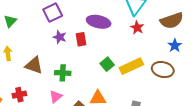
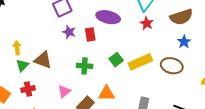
green triangle: (10, 21) -> (22, 65), moved
green cross: (63, 73) -> (85, 66), moved

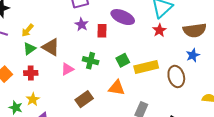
yellow arrow: (17, 48) -> (28, 30), turned -144
brown ellipse: (172, 66) -> (176, 76), turned 50
pink triangle: (64, 91) -> (67, 69), moved
orange triangle: (107, 93) -> (117, 88), moved

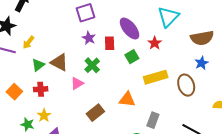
purple ellipse: (123, 17) -> (130, 28), turned 30
yellow arrow: (28, 30) -> (28, 42), moved
red star: (159, 30) -> (155, 43), moved
green square: (123, 60) -> (132, 57), moved
green cross: (91, 61) -> (92, 65), moved, turned 35

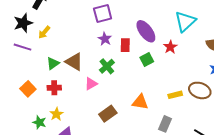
yellow arrow: (28, 42) -> (44, 32), moved
yellow rectangle: (156, 77) -> (175, 95), moved, size x0.6
brown ellipse: (186, 85) -> (200, 90), turned -55

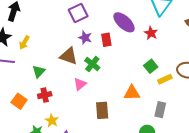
green square: (147, 60) -> (151, 66), moved
brown triangle: (74, 62) -> (69, 56), moved
brown rectangle: (108, 114) -> (102, 110), turned -48

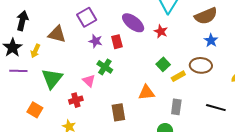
brown triangle: (69, 56) -> (57, 34), moved
green triangle: (39, 71) -> (52, 79), size x1.6
pink triangle: (80, 84) -> (89, 81), moved, turned -32
red cross: (45, 95) -> (76, 100), moved

